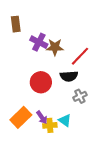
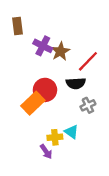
brown star: (55, 47) -> (60, 51), turned -30
orange rectangle: (21, 117) -> (33, 103), moved
purple arrow: (42, 117) -> (46, 152), moved

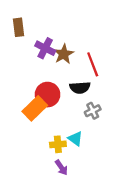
red line: (88, 61) -> (93, 64), turned -65
purple arrow: (46, 152) -> (61, 168), moved

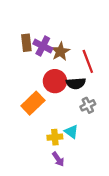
brown rectangle: (19, 27) -> (26, 43), moved
red circle: (48, 95) -> (55, 81), moved

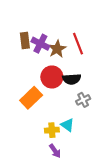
red line: (88, 61) -> (78, 44), moved

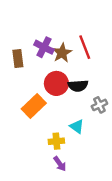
brown rectangle: (25, 41) -> (18, 59), moved
gray cross: (83, 100) -> (99, 105), moved
cyan triangle: (68, 125) -> (77, 126), moved

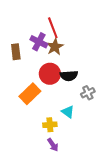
red line: (85, 47) -> (53, 28), moved

